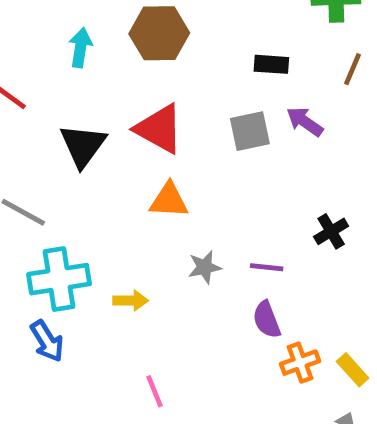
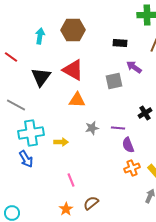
gray square: (250, 131) -> (114, 81), moved
purple semicircle: (267, 320) -> (128, 145), moved

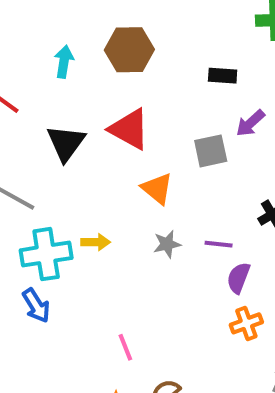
purple arrow: (134, 67) -> (250, 123), turned -77
orange triangle: (77, 100) -> (157, 189), moved, turned 36
yellow arrow: (61, 142) -> (96, 242), moved
purple semicircle: (128, 145) -> (238, 278), turned 42

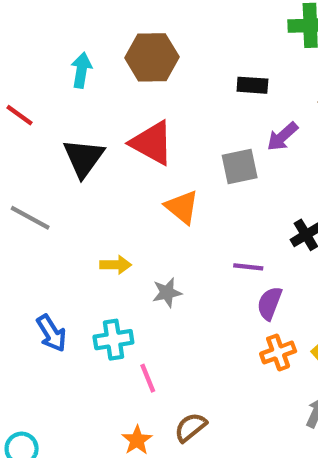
gray star: (167, 244) -> (167, 293), moved
cyan cross: (46, 254) -> (113, 340), moved, size x0.7

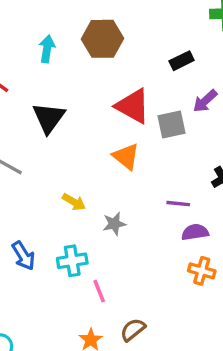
black rectangle: (252, 85) -> (182, 61), turned -30
red triangle: (152, 143) -> (133, 106), moved
yellow arrow: (116, 265) -> (74, 202), turned 30
purple semicircle: (270, 303) -> (195, 232), turned 60
orange cross: (278, 352) -> (202, 271), turned 36

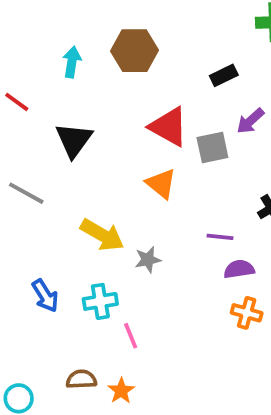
yellow arrow: (74, 202) -> (102, 235), size x1.6
brown semicircle: (133, 330) -> (81, 379), moved, turned 36

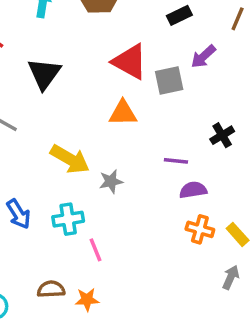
orange triangle: (161, 184) -> (123, 113), turned -40
orange star: (121, 391) -> (87, 300), turned 30

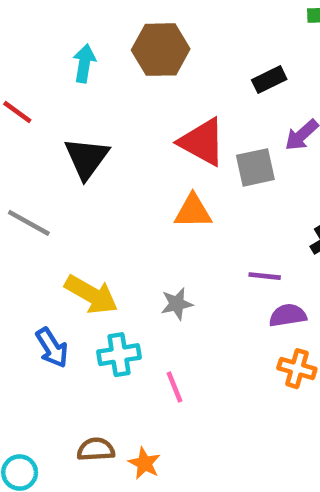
yellow arrow: (70, 159) -> (91, 295), moved
pink line: (96, 250) -> (174, 387), moved
orange star: (87, 300) -> (144, 463), turned 30

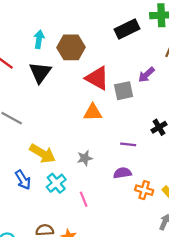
brown hexagon: (161, 50) -> (71, 47), moved
black rectangle: (269, 80) -> (127, 29), moved, size x1.5
black triangle: (87, 158) -> (40, 72), moved
purple semicircle: (288, 315) -> (122, 173), moved
cyan cross: (119, 355) -> (56, 183), turned -30

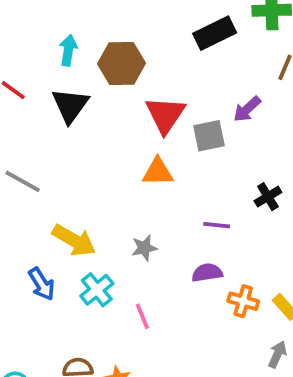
red triangle: (97, 78) -> (165, 115), turned 35

